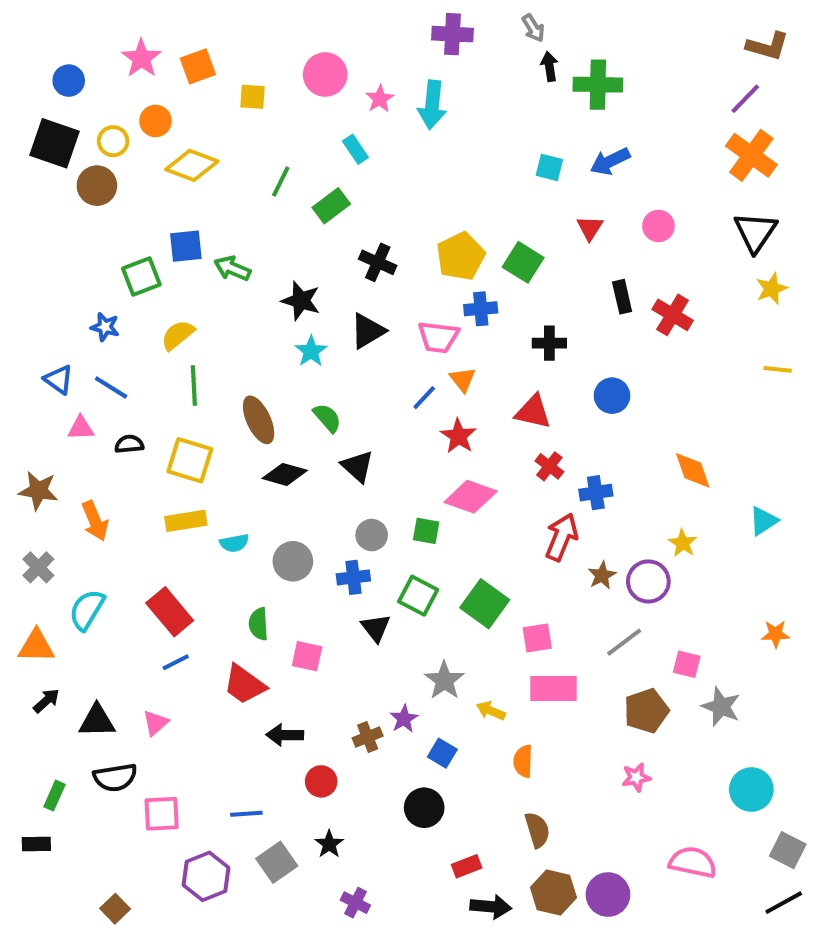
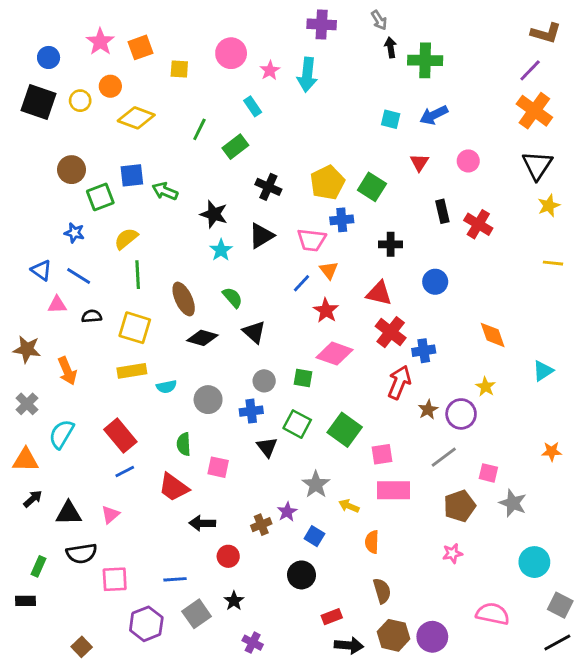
brown circle: (97, 186) -> (72, 170), moved
red cross: (549, 466) -> (391, 332), size x1.5

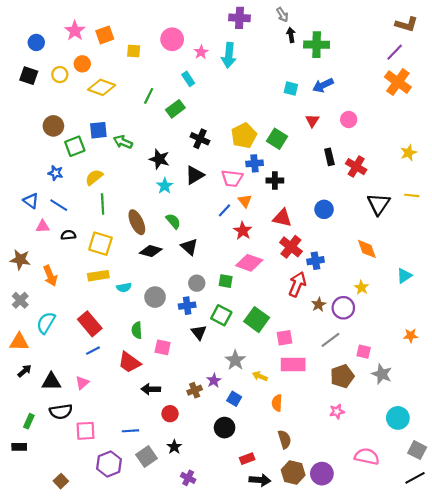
black square: (38, 102) -> (29, 76), size x0.7
black triangle: (537, 165) -> (379, 204), moved
black cross: (391, 244) -> (275, 180), moved

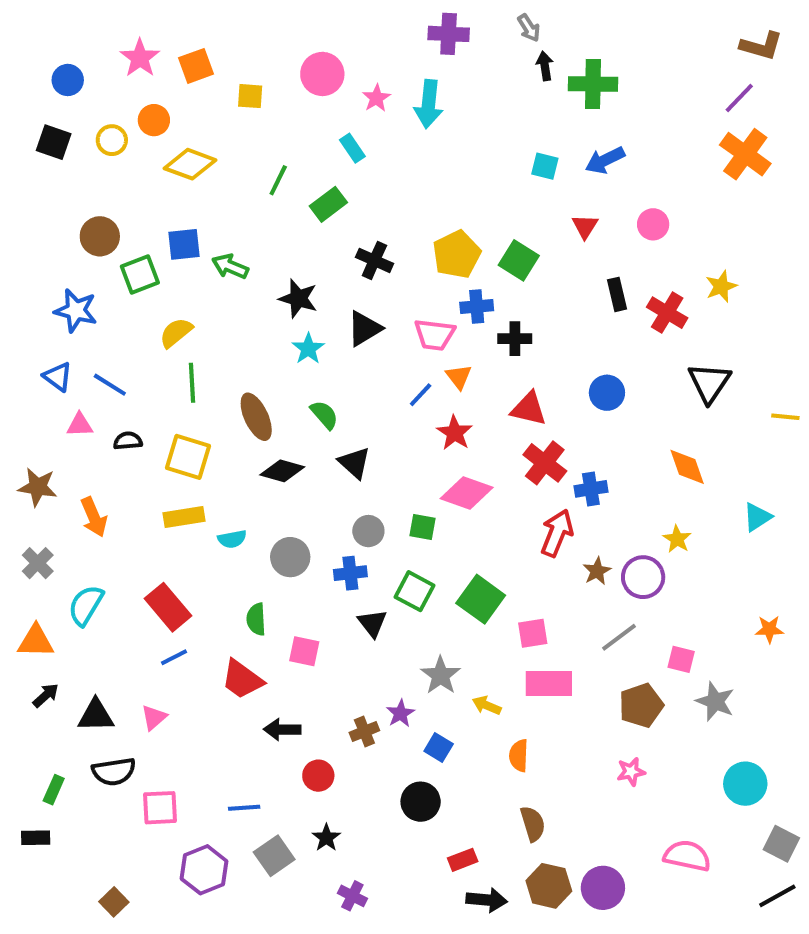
yellow star: (409, 153) -> (721, 286), moved
blue star: (56, 173) -> (76, 311), moved, size x1.5
yellow line: (412, 195) -> (785, 417), moved

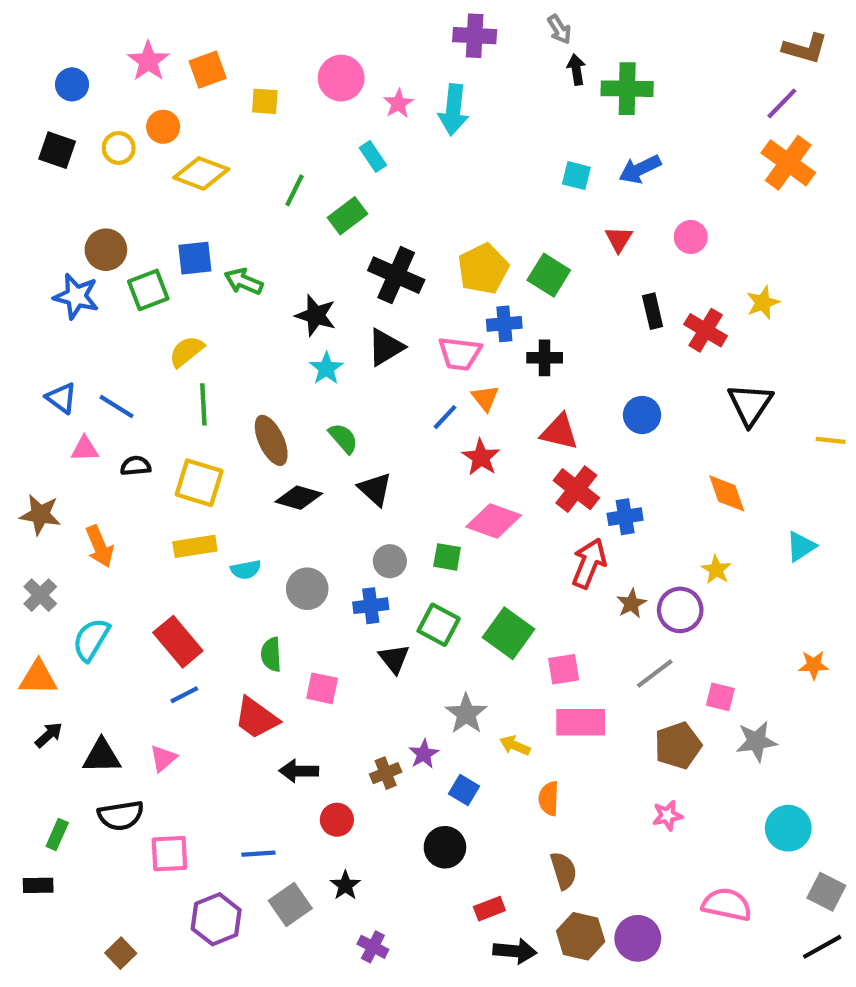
black cross: (374, 260) -> (396, 275), size x1.4
blue star: (76, 311) -> (76, 296), moved
gray star: (715, 701) -> (756, 741), turned -30

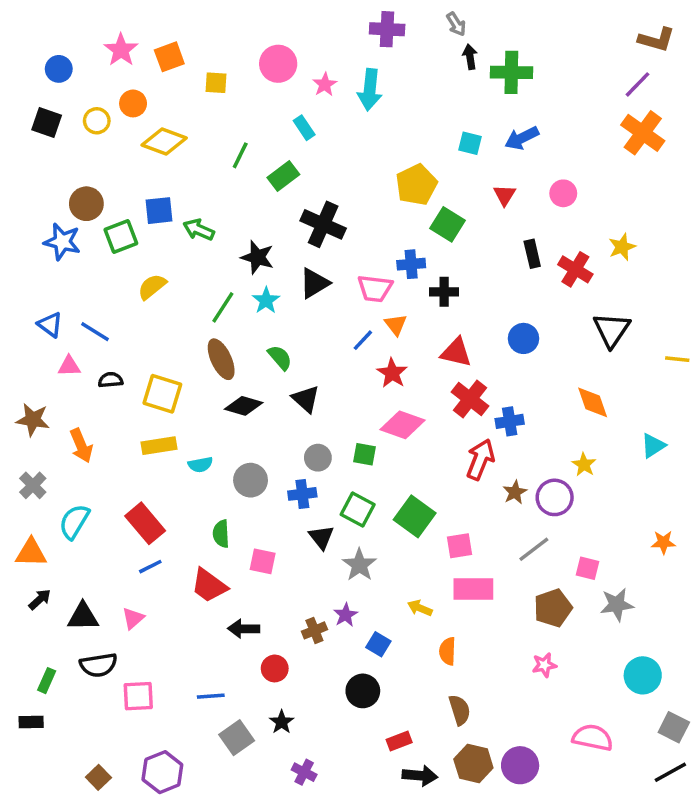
yellow pentagon: (483, 269) -> (416, 185), moved
green line: (203, 404) -> (223, 307), moved, turned 36
gray star: (466, 714) -> (359, 565), moved
purple hexagon: (216, 919) -> (162, 772), moved

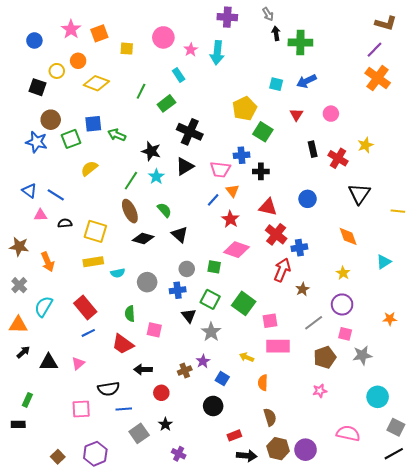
black square: (47, 122) -> (37, 87), moved
purple circle: (555, 497) -> (342, 304), moved
black semicircle: (98, 665) -> (109, 389), moved

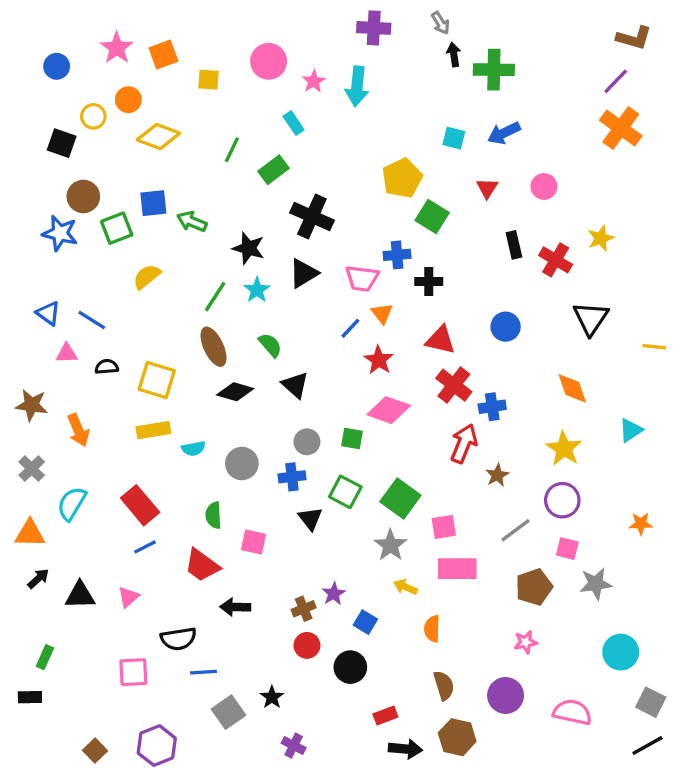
yellow star: (343, 273) -> (564, 448), size x1.5
gray star: (211, 332) -> (390, 545), moved
red circle: (161, 393) -> (307, 645), moved
purple circle: (306, 450) -> (506, 695), moved

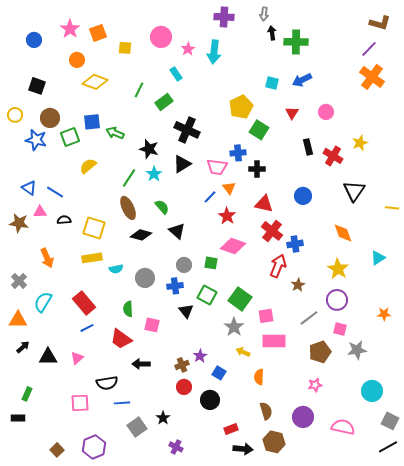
gray arrow: (440, 23) -> (264, 14), turned 40
yellow circle: (93, 116) -> (15, 115), moved
brown star: (32, 405) -> (19, 223), moved

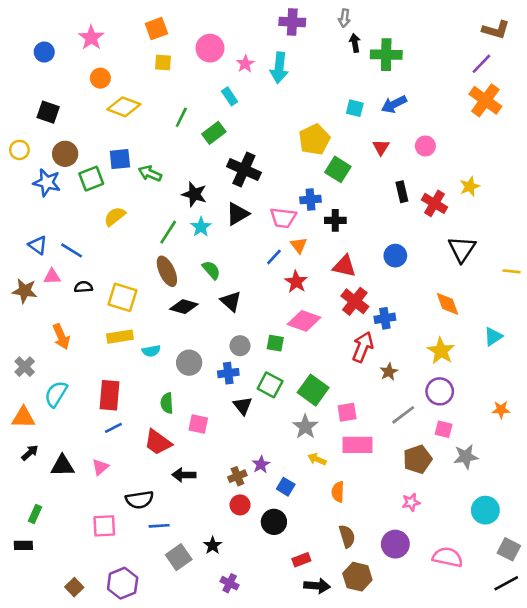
orange square: (98, 33) -> (156, 29), moved
red rectangle: (84, 303) -> (109, 395), turned 45

